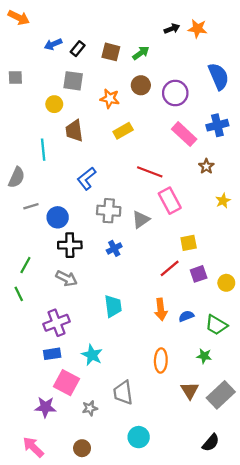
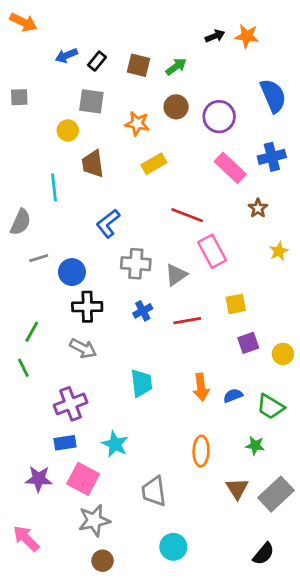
red line: (170, 268) -> (187, 321), moved, turned 30
purple star: (45, 407) -> (39, 479), moved
gray star: (90, 408) -> (94, 520), moved, size x1.6
pink arrow: (33, 447) -> (26, 539), moved

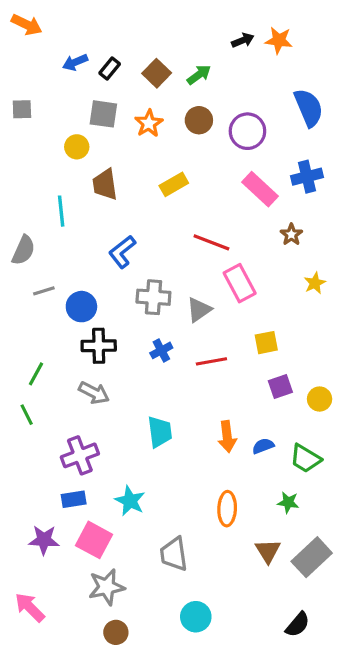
brown square: (139, 65) -> (157, 73), turned 30
orange star: (137, 124) -> (149, 123), moved, turned 30

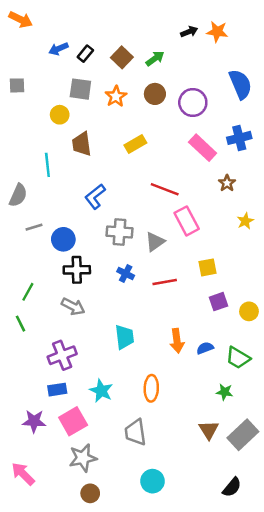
blue cross: (161, 350) -> (126, 274), turned -35
orange ellipse: (227, 509) -> (151, 388), moved
pink square: (94, 540) -> (73, 421), turned 32

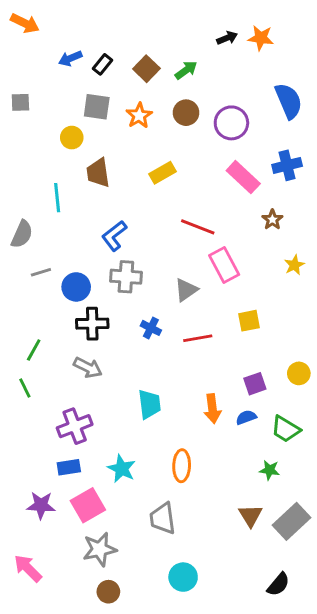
gray cross: (120, 232) -> (126, 277), moved
purple square: (218, 302) -> (255, 384), moved

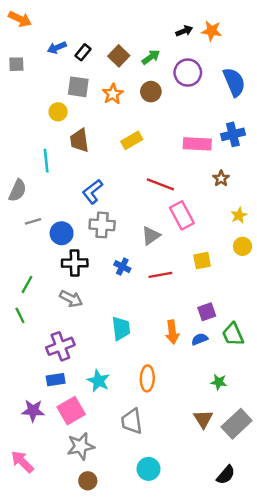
gray square: (20, 102) -> (16, 64), moved
purple circle: (231, 123) -> (188, 73), moved
pink rectangle: (243, 177) -> (197, 144), turned -40
yellow circle: (299, 373) -> (242, 246), moved
green trapezoid: (286, 429) -> (233, 334), moved, turned 35

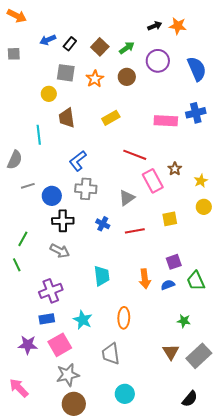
brown star: (221, 178) -> (175, 169), moved
brown circle: (88, 481) -> (74, 404), size x1.5

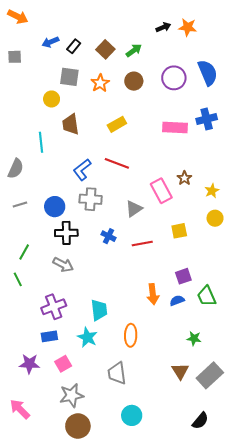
purple circle: (158, 61) -> (174, 78), moved
red line: (135, 155) -> (117, 163), moved
gray line: (28, 186) -> (20, 204), moved
cyan trapezoid: (102, 276) -> (99, 310), moved
pink square: (60, 345) -> (63, 364), size x0.7

